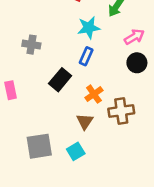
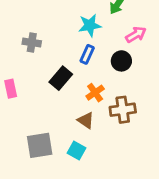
black circle: (137, 63) -> (121, 61), moved
brown triangle: (85, 121) -> (86, 120), turned -30
cyan square: (76, 151) -> (77, 151), turned -30

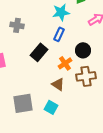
black circle: (121, 61) -> (83, 50), moved

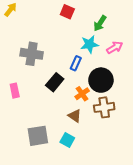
cyan star: (61, 12) -> (89, 44), moved
gray cross: (17, 25) -> (32, 54), size x1.5
black circle: (83, 50) -> (101, 80), size x1.5

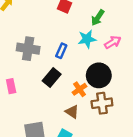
blue rectangle: (76, 63) -> (61, 51), moved

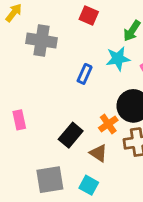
gray cross: (28, 49) -> (41, 41), moved
black rectangle: (52, 78) -> (71, 135), moved

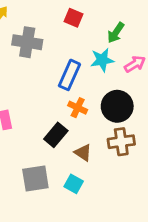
blue rectangle: (85, 74) -> (69, 75), size x1.5
orange cross: (108, 124) -> (78, 108), moved, turned -30

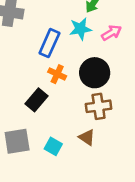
brown triangle: (83, 153) -> (87, 137), moved

